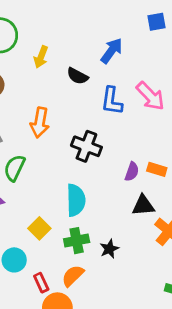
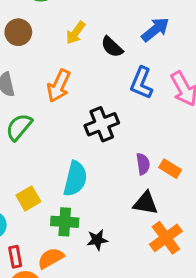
yellow arrow: (41, 57) -> (76, 33), moved
black cross: (86, 146) -> (102, 124), turned 32
purple semicircle: (132, 172) -> (143, 164), turned -42

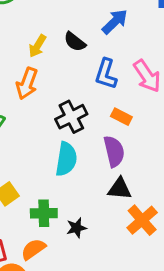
yellow arrow: (76, 33) -> (38, 46), moved
purple semicircle: (143, 164) -> (114, 151), size x1.5
orange rectangle: (170, 169) -> (121, 117), moved
cyan semicircle: (75, 179) -> (66, 159), moved

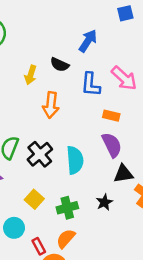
orange arrow: (27, 83) -> (51, 105), moved
black cross: (71, 117) -> (40, 154), moved
black star: (77, 228) -> (104, 202), moved

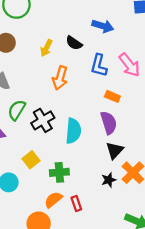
blue arrow: (88, 41) -> (103, 26), turned 65
black triangle: (123, 174) -> (115, 150), turned -48
black star: (104, 202) -> (109, 180), moved
red rectangle: (39, 246) -> (76, 203), moved

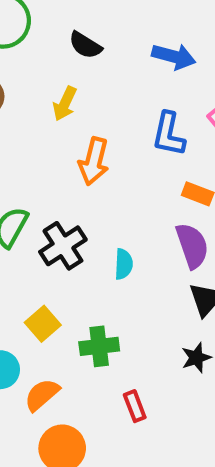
black semicircle: (74, 43) -> (85, 45), moved
cyan semicircle: (73, 131) -> (124, 264), size x0.6
orange semicircle: (53, 200) -> (42, 395), moved

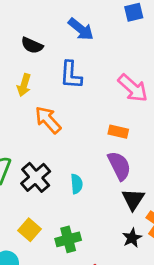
blue arrow: (174, 57) -> (81, 29), moved, turned 32
blue L-shape: (169, 134) -> (71, 75), moved
orange arrow: (94, 161) -> (48, 120), turned 132

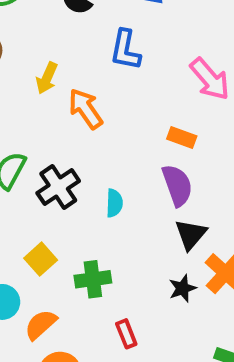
yellow arrow: (24, 85) -> (47, 78), moved

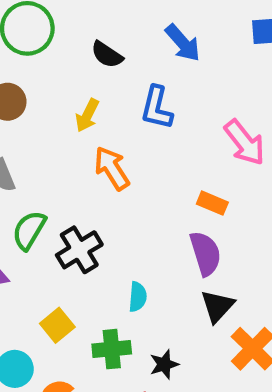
yellow arrow: (47, 78) -> (87, 115), moved
cyan semicircle: (114, 203) -> (138, 297), moved
black star: (183, 288) -> (164, 364), moved

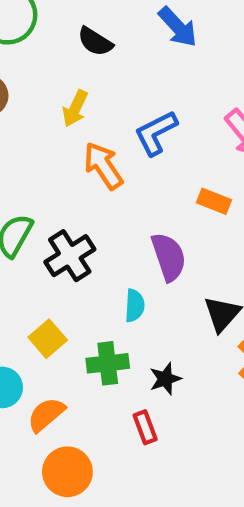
blue L-shape: (157, 108) -> (156, 133), moved, turned 51
purple semicircle: (205, 253) -> (169, 257), moved

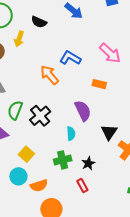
yellow arrow: (75, 108) -> (19, 39), moved
blue L-shape: (156, 133) -> (70, 58), turned 65
yellow square: (48, 339) -> (26, 154), moved
orange semicircle: (46, 415) -> (39, 186), turned -150

